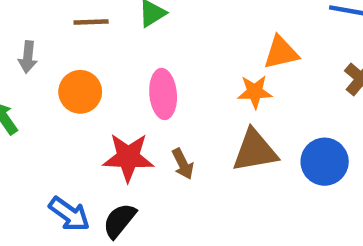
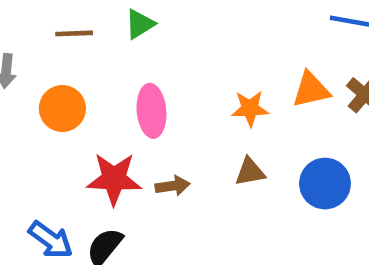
orange triangle: (281, 53) -> (311, 90), moved
brown triangle: (255, 151) -> (250, 172), size x0.6
brown arrow: (183, 164) -> (173, 186), turned -72

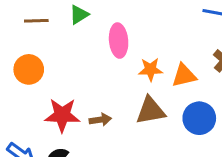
orange triangle: (311, 90) -> (184, 76), moved
pink ellipse: (151, 111) -> (119, 41), moved
brown triangle: (250, 172) -> (151, 111), size x1.5

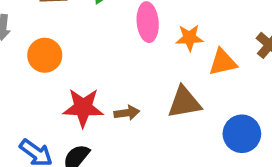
orange star: (151, 69) -> (190, 38), moved
blue circle: (199, 118) -> (242, 134), moved

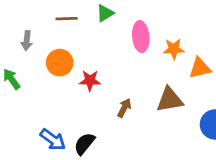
red star: (83, 108) -> (90, 80), moved, size x0.7
brown arrow: (127, 113) -> (124, 108), turned -54

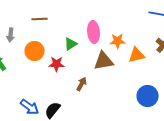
green triangle: (105, 13) -> (71, 44), moved
brown triangle: (170, 100) -> (104, 61), moved

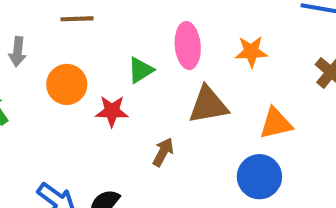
orange star: (118, 41) -> (251, 52), moved
orange triangle: (137, 55) -> (276, 123), moved
blue circle: (148, 96) -> (259, 177), moved

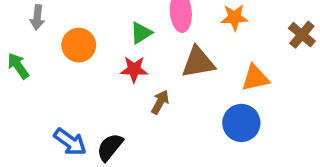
red star: (112, 111) -> (134, 69), moved

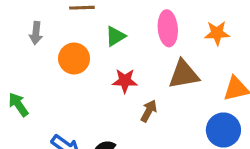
green triangle: (141, 33) -> (115, 36), moved
green arrow: (18, 66) -> (18, 105), moved

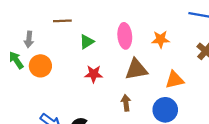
orange circle: (74, 58) -> (40, 66), moved
green arrow: (18, 105) -> (16, 60), moved
brown arrow: (149, 111) -> (126, 103), moved, turned -35

